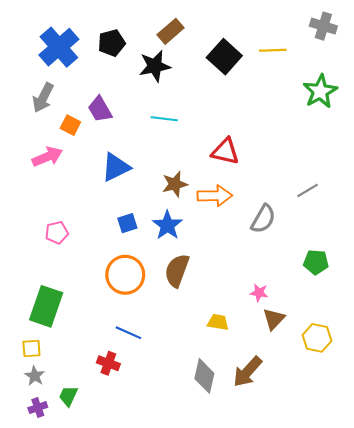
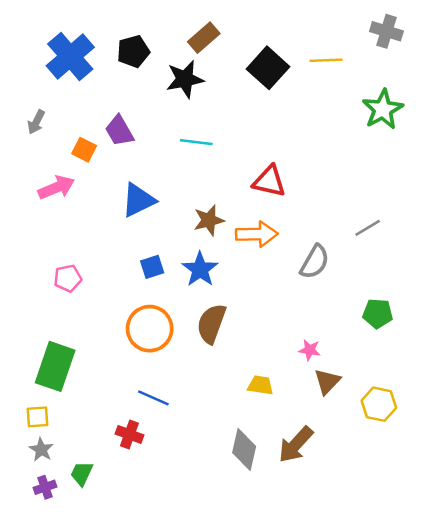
gray arrow: (43, 98) -> (36, 122), moved, size x0.7

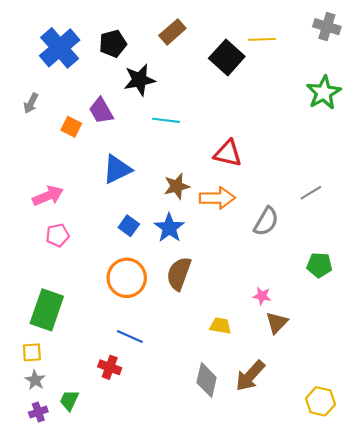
yellow line: (326, 60) -> (262, 39), moved
black star: (185, 79) -> (139, 80), moved
pink arrow: (56, 188) -> (48, 196), moved
blue square: (152, 267) -> (129, 226), turned -36
yellow hexagon: (379, 404) -> (320, 401), moved

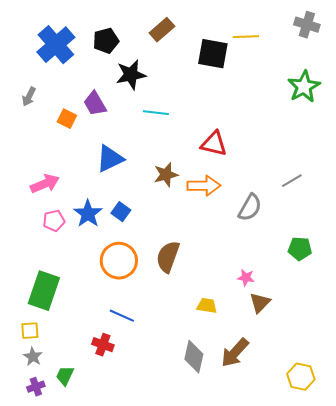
black square: (227, 57) -> (213, 54), turned -32
blue star: (169, 228) -> (88, 214), moved

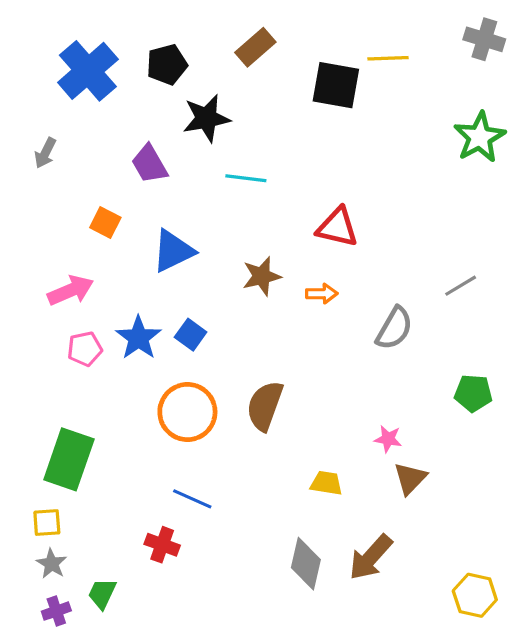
orange square: (67, 119) -> (105, 222), moved
orange arrow: (204, 186) -> (322, 294), size x0.6

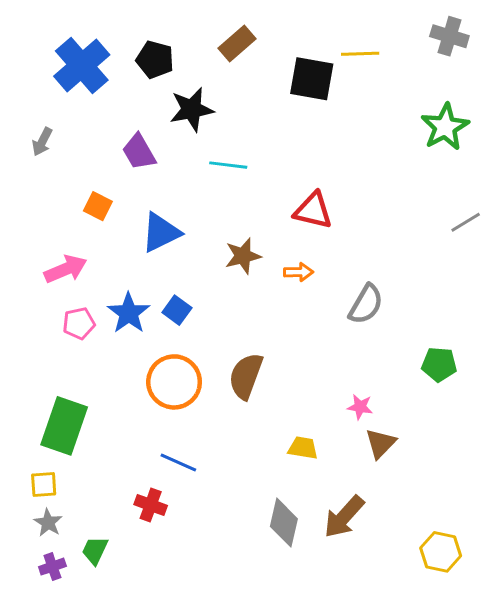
black pentagon: (167, 65) -> (155, 60), turned 30
gray line: (461, 286) -> (466, 222), moved

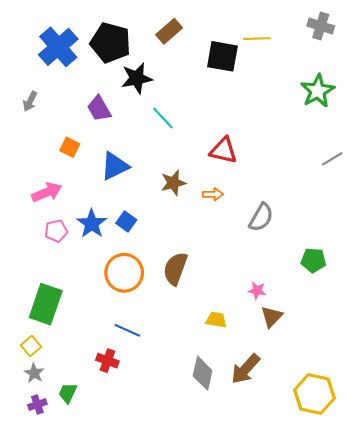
black pentagon: (155, 60) -> (111, 43), size x1.5
cyan line: (228, 165) -> (163, 118), turned 40
yellow square: (44, 484) -> (31, 346), turned -36
yellow hexagon: (441, 552) -> (314, 394), size x1.4

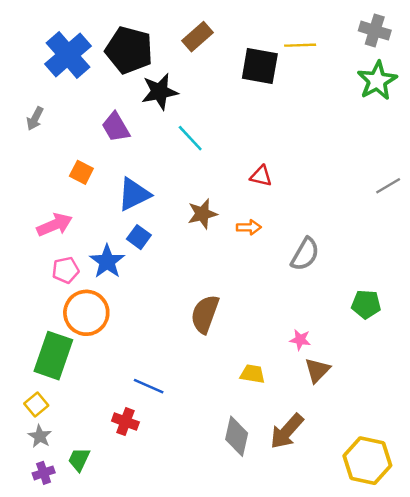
green star: (318, 91) -> (377, 81), moved
red triangle: (223, 150) -> (261, 176), size x0.7
blue square: (126, 222) -> (139, 237), moved
orange circle: (124, 273) -> (86, 313), moved

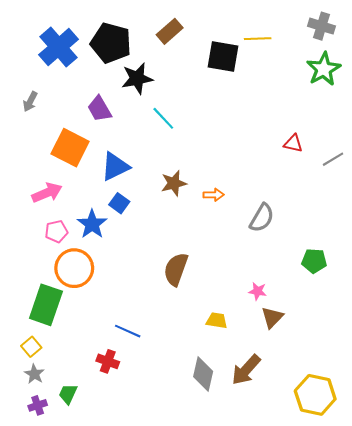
orange square: (81, 172) -> (70, 148), size x1.8
red triangle: (261, 176) -> (293, 143), moved

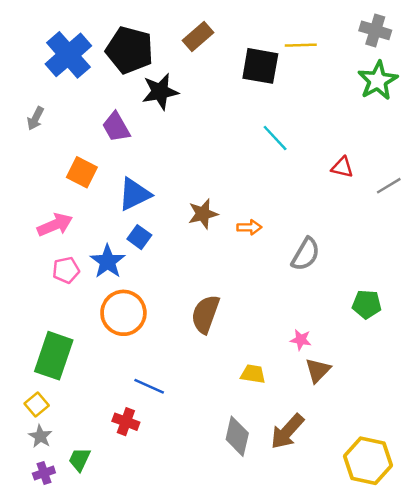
cyan line: (163, 118) -> (275, 138), moved
orange square: (70, 148) -> (82, 172), size x0.7
orange circle: (74, 268) -> (123, 313), moved

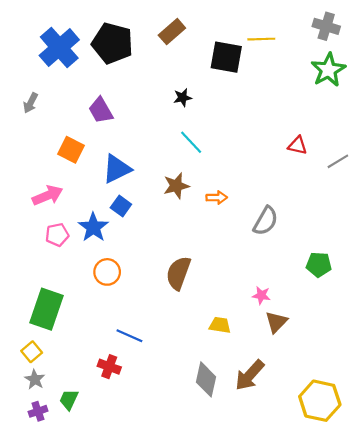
black star: (160, 92) -> (183, 98), moved, size x0.6
cyan line: (275, 138) -> (191, 142), moved
orange circle: (123, 313) -> (107, 272), size x0.7

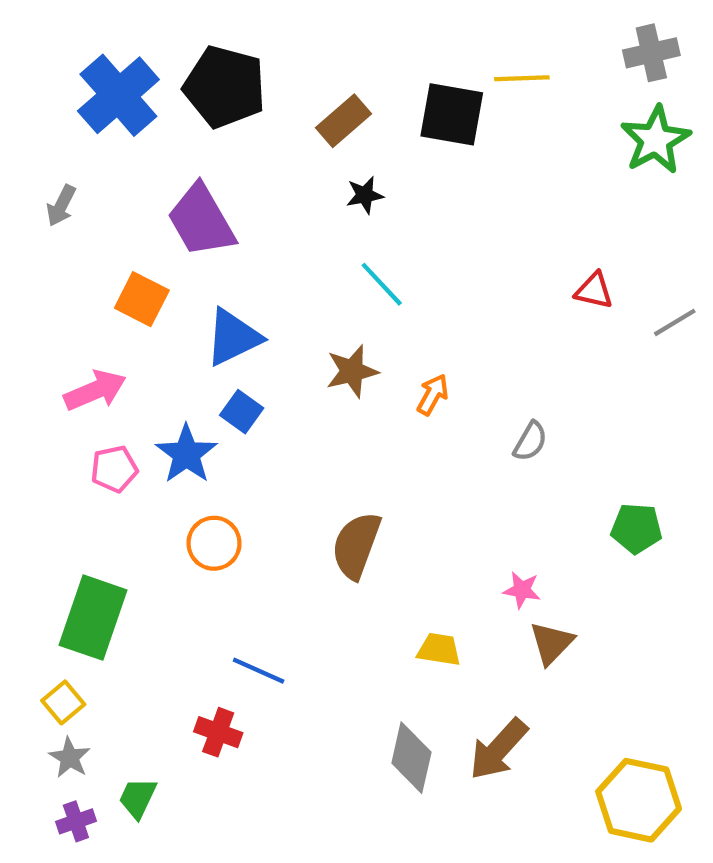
gray cross: (326, 26) -> (651, 53), turned -30
brown rectangle: (172, 32) -> (344, 121), moved
purple trapezoid: (101, 110) -> (201, 221), size x1.4
orange arrow: (217, 198) -> (433, 395), turned -60
gray semicircle: (266, 221) -> (530, 441), size x0.7

